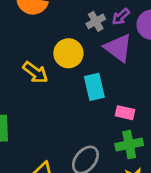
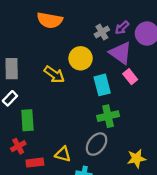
pink rectangle: (125, 113) -> (130, 77), moved, turned 40
green cross: (129, 145) -> (108, 116), moved

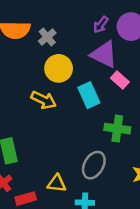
gray cross: (102, 32) -> (47, 37), moved
yellow arrow: (54, 74) -> (44, 100), moved
green cross: (108, 116) -> (117, 129), moved, turned 30

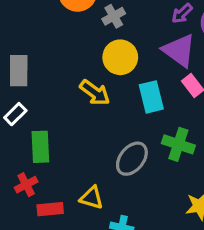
gray ellipse: (94, 165) -> (132, 159), moved

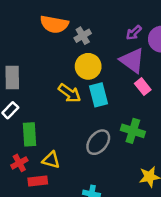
cyan rectangle: (151, 97) -> (99, 95), moved
yellow triangle: (92, 198) -> (51, 160), moved

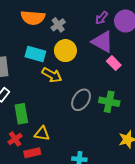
cyan rectangle: (99, 95) -> (35, 54), moved, turned -54
gray ellipse: (98, 142) -> (81, 100), moved

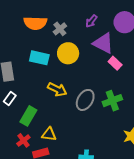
purple arrow: (101, 18) -> (91, 21), moved
yellow arrow: (52, 75) -> (57, 89), moved
green cross: (109, 102) -> (112, 101), turned -30
green rectangle: (21, 114) -> (28, 116), turned 42

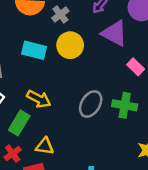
pink rectangle: (115, 63) -> (136, 67), moved
yellow arrow: (57, 89) -> (39, 99), moved
green cross: (112, 101) -> (125, 105), turned 30

